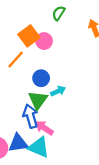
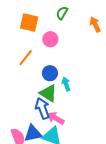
orange square: (29, 36) -> (29, 23), moved, turned -36
cyan arrow: (58, 91) -> (66, 84), turned -80
green triangle: (38, 100) -> (48, 93), turned -30

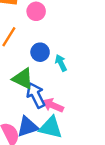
green triangle: (48, 93) -> (23, 79), moved

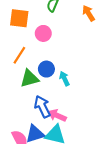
green triangle: (23, 79) -> (30, 78), moved, turned -42

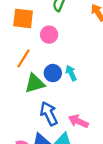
cyan arrow: (64, 79) -> (71, 73), moved
pink arrow: (57, 115) -> (78, 121), moved

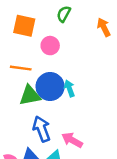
orange line: (24, 58) -> (21, 68), turned 60
blue circle: (53, 73) -> (50, 87), size x1.5

